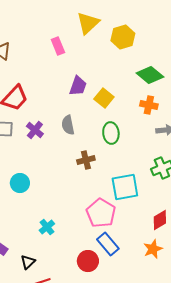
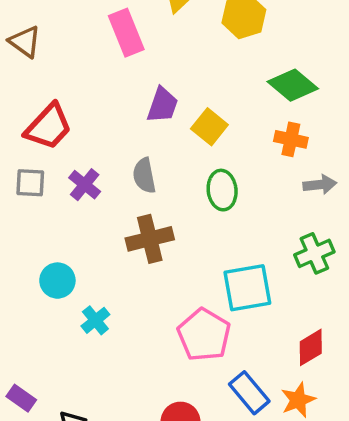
pink rectangle: (58, 46) -> (126, 33), size x1.4
brown cross: (86, 160) -> (150, 239), moved, size x1.4
cyan cross: (47, 227) -> (95, 320), moved
blue rectangle: (108, 244) -> (249, 393), moved

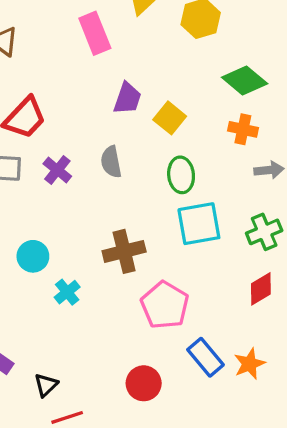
brown cross: (150, 239) -> (124, 251), moved
cyan square: (247, 288) -> (199, 224), moved
red diamond: (311, 347) -> (261, 289), moved

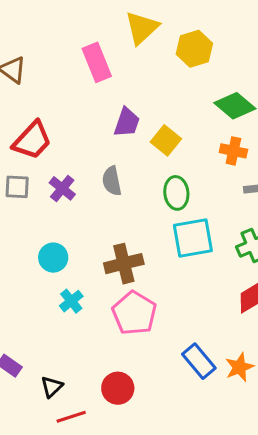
cyan circle: (33, 256) -> (53, 258), moved
pink pentagon: (165, 305) -> (134, 313), moved
red circle: (144, 383) -> (118, 388), moved

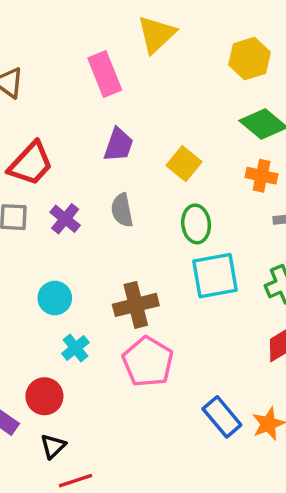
yellow hexagon: (194, 49) -> (249, 59), moved
purple trapezoid: (127, 122) -> (119, 145), moved
red circle: (118, 388) -> (44, 396), moved

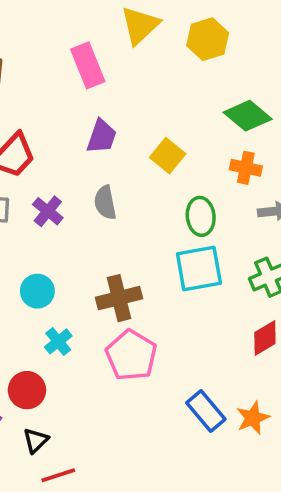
yellow hexagon: (249, 59) -> (208, 39), moved
green ellipse: (196, 224) -> (201, 216), moved

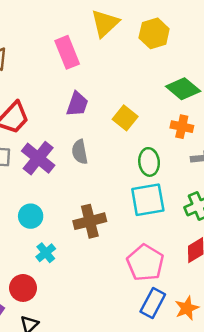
purple cross: (48, 211) -> (38, 158), size x1.5
pink pentagon: (131, 355) -> (145, 263), moved
blue rectangle: (206, 411) -> (153, 303), turned 68

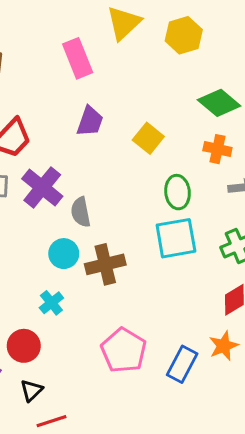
gray semicircle: (80, 152) -> (81, 212), moved
cyan circle: (31, 216) -> (64, 254), moved
pink pentagon: (145, 263) -> (124, 350), moved
orange star: (187, 308) -> (224, 346), moved

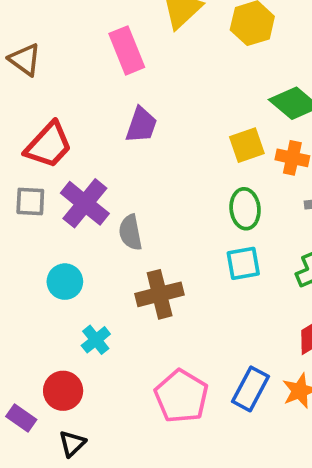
yellow square: (148, 138) -> (247, 145), moved, turned 32
cyan square: (176, 238) -> (243, 263), size x0.7
cyan circle: (64, 254) -> (65, 282), moved
blue rectangle: (182, 364) -> (251, 389), moved

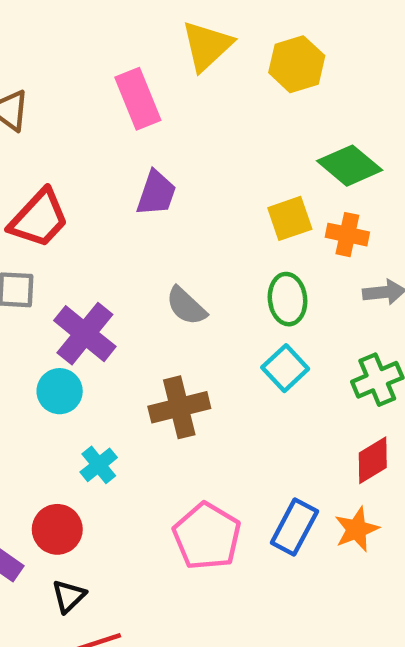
purple cross: (85, 203) -> (85, 334), moved
gray semicircle: (130, 232) -> (186, 306), moved, turned -36
cyan square: (243, 263) -> (285, 368), turned -33

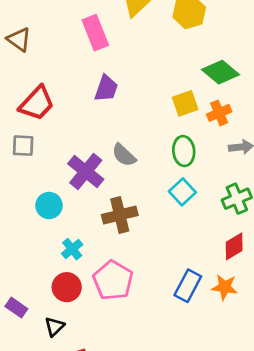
orange cross: (347, 235) -> (219, 113), turned -35
purple cross: (85, 334) -> (86, 171), moved
red circle: (57, 529) -> (67, 287), moved
orange star: (357, 529) -> (225, 287), turned 30
pink pentagon: (207, 536) -> (113, 280), moved

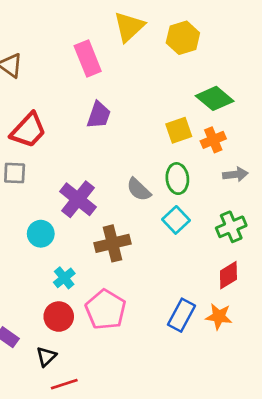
gray semicircle: (124, 155) -> (139, 190), moved

